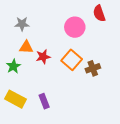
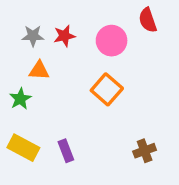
red star: (43, 57) -> (64, 36), moved
brown cross: (93, 68) -> (145, 151), moved

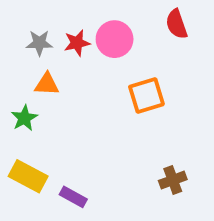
pink circle: (112, 41) -> (115, 39), moved
orange square: (107, 89) -> (146, 95), moved, turned 32
purple rectangle: (66, 151) -> (73, 197), moved, turned -40

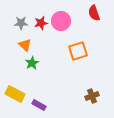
orange triangle: (47, 84) -> (25, 45), turned 40
green star: (24, 118) -> (32, 63), moved

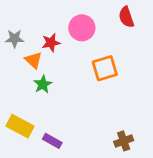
gray star: (21, 23) -> (15, 39), moved
red star: (41, 23) -> (51, 43), moved
brown cross: (92, 96) -> (124, 141), moved

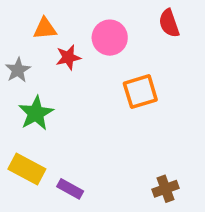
gray star: (15, 39) -> (18, 70), moved, turned -30
orange triangle: (33, 60) -> (45, 29), moved, turned -48
green star: (43, 84) -> (36, 113), moved, size x1.4

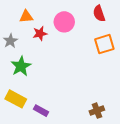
orange square: (140, 92) -> (104, 44), moved

